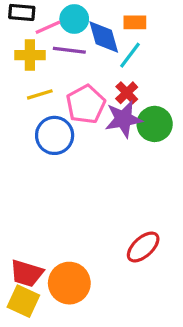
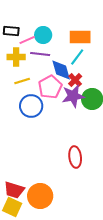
orange rectangle: (135, 22) -> (80, 37), size x1.5
blue diamond: (104, 37) -> (61, 70), moved
red ellipse: (143, 247) -> (75, 157), moved, turned -55

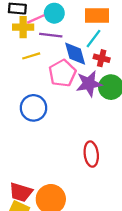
yellow cross: (16, 57) -> (23, 27), moved
red cross: (75, 80) -> (102, 58), moved, turned -32
yellow line: (22, 81) -> (31, 56), moved
blue circle: (31, 106) -> (33, 108), moved

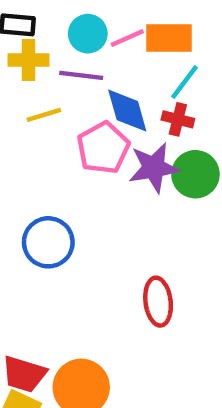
pink line: (36, 19) -> (127, 38), moved
cyan line: (94, 39) -> (184, 82), moved
blue circle: (33, 108) -> (48, 242), moved

